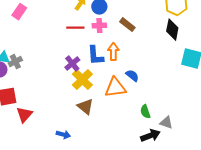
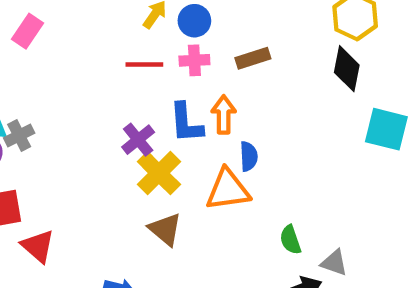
brown rectangle: (127, 25) -> (253, 58), turned -56
blue semicircle: (132, 76) -> (249, 156), moved, turned 48
red triangle: (24, 115) -> (38, 246), turned -30

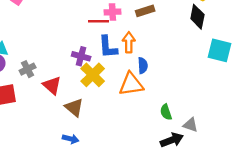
red line: (144, 65) -> (98, 21), moved
gray cross: (19, 135) -> (28, 69), moved
purple cross: (138, 140) -> (81, 56), turned -36
brown triangle: (165, 229) -> (74, 107), moved
red triangle: (38, 246) -> (52, 85), moved

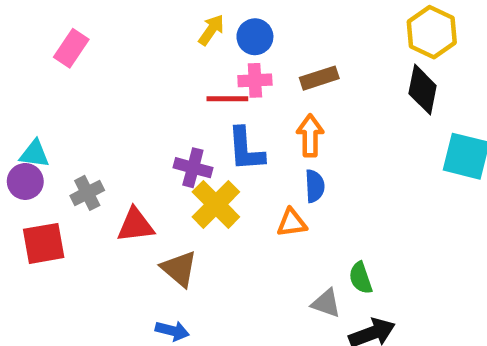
orange arrow: (129, 42) -> (310, 136), moved
orange triangle: (131, 84) -> (292, 223), size x0.6
red triangle: (52, 85) -> (136, 225), turned -48
gray triangle: (190, 125) -> (326, 303), moved

